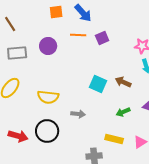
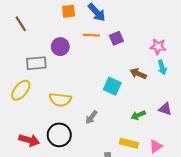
gray rectangle: (17, 53) -> (36, 63), moved
brown arrow: (123, 82) -> (138, 74), moved
gray arrow: (78, 114) -> (91, 117), turned 120

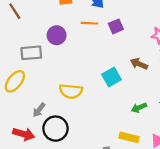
cyan square: (112, 86) -> (111, 77), turned 36
yellow semicircle: (60, 100) -> (71, 91), moved
gray arrow: (91, 117) -> (39, 110), moved

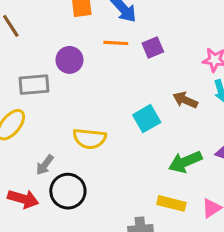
green arrow: (139, 108) -> (185, 162), size x1.5

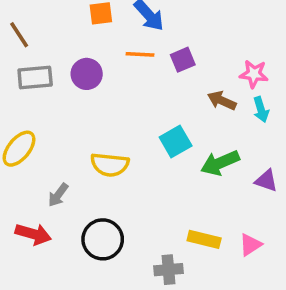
gray rectangle: (34, 85) -> (35, 77), moved
brown arrow: (185, 100) -> (222, 101), moved
green arrow: (185, 162) -> (220, 163), moved
black circle: (68, 191) -> (103, 239), moved

